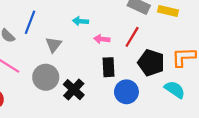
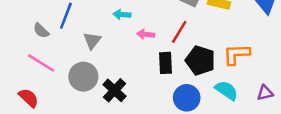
black rectangle: (109, 67) -> (165, 63), moved
blue circle: (126, 92) -> (187, 98), moved

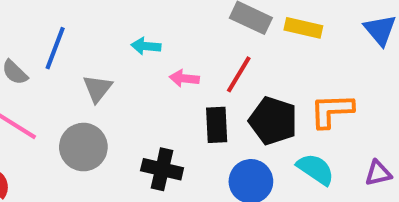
black cross: (114, 90) -> (162, 169), moved, turned -30

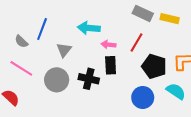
cyan arrow: (146, 46) -> (89, 28), size x1.5
black rectangle: (217, 125) -> (111, 65), moved
black cross: (162, 169) -> (89, 79), moved

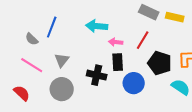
gray triangle: (64, 50) -> (62, 60), moved
gray circle: (57, 80) -> (62, 89), moved
blue circle: (143, 97) -> (134, 83), moved

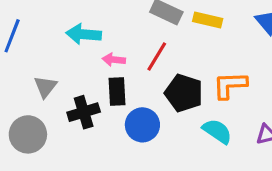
gray triangle: (62, 60) -> (45, 87), moved
black cross: (97, 75) -> (84, 112), turned -30

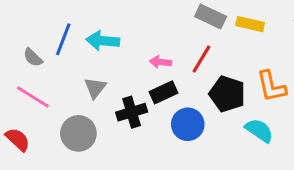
cyan arrow: (84, 34) -> (103, 41), moved
orange L-shape: (230, 85) -> (271, 86), turned -100
black rectangle: (117, 91) -> (163, 92), turned 68

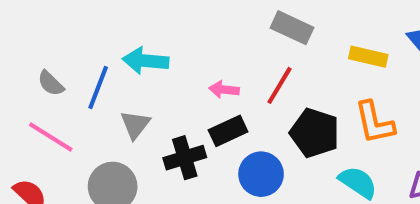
yellow rectangle: (250, 24) -> (368, 57), moved
blue line: (63, 39) -> (98, 88), moved

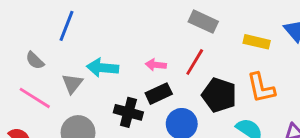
cyan arrow: (146, 61) -> (102, 68), moved
blue line: (98, 88) -> (66, 26), moved
gray triangle: (135, 125) -> (72, 84), moved
black cross: (185, 158) -> (128, 112), turned 32

